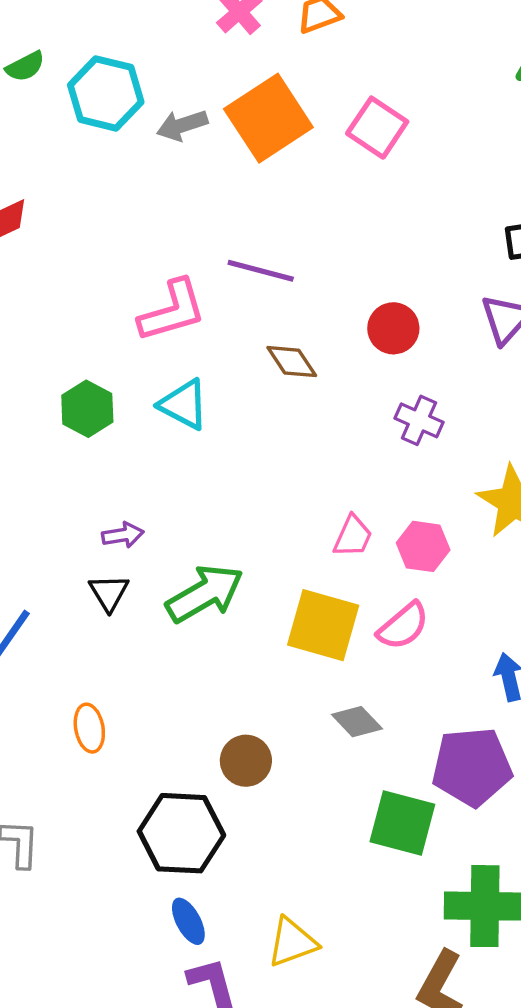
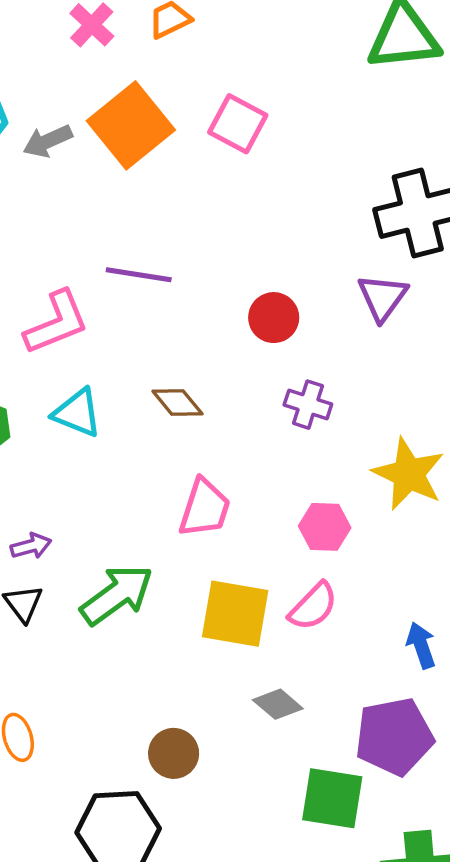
brown diamond: (292, 362) -> (177, 403), moved
pink trapezoid: (353, 536) -> (205, 508), moved, size x1.4

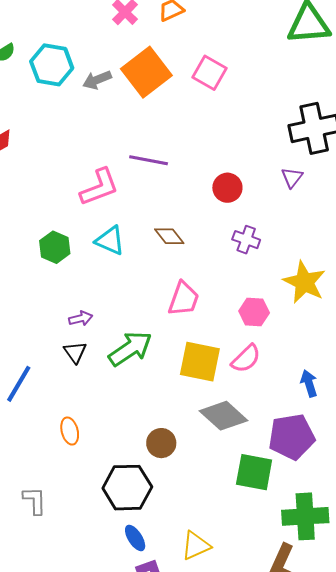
purple triangle: (382, 297) -> (292, 177), size x0.7
gray diamond: (278, 704) -> (224, 416), size x1.6

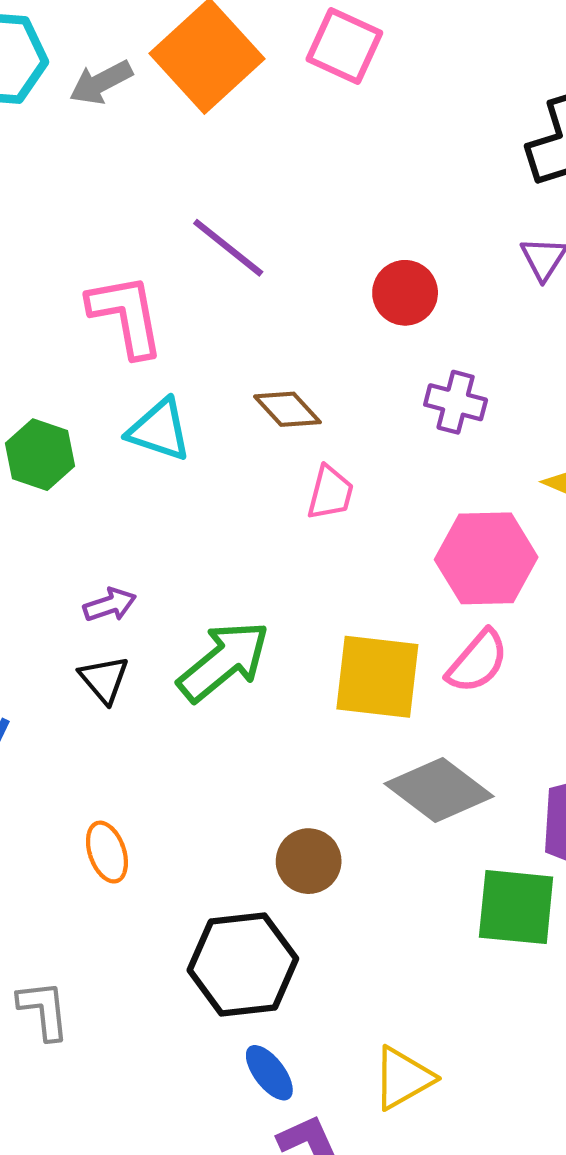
purple line: (149, 160) -> (228, 248), turned 33
pink L-shape: (99, 187) -> (126, 315), turned -75
pink trapezoid: (184, 299) -> (330, 493), moved, size x0.7
pink hexagon: (254, 312) -> (486, 558), size x1.5

